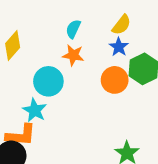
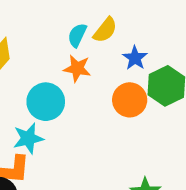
yellow semicircle: (121, 25) -> (105, 30), moved
cyan star: (35, 110) -> (28, 138), turned 30

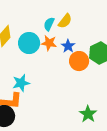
blue star: (135, 58) -> (68, 46), moved
cyan circle: (46, 102) -> (29, 43), moved

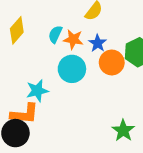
cyan semicircle: (49, 24) -> (55, 34), moved
cyan circle: (29, 43) -> (72, 69), moved

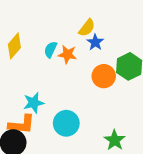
blue star: (98, 43) -> (95, 42), moved
cyan circle: (72, 69) -> (66, 123), moved

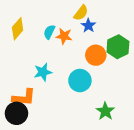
cyan star: (34, 103) -> (43, 72), moved
cyan circle: (66, 123) -> (80, 81), moved

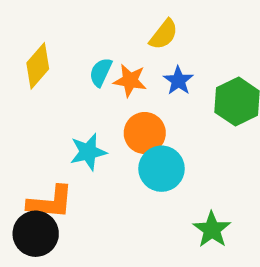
blue star: (88, 26) -> (178, 81), moved
orange circle: (96, 55) -> (145, 133), moved

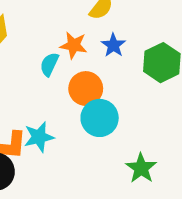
cyan semicircle: (101, 72) -> (49, 64), moved
cyan star: (88, 152) -> (39, 137), moved

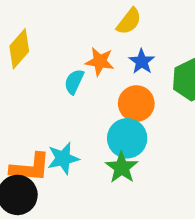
orange circle: (86, 89) -> (136, 104), moved
green star: (141, 168) -> (122, 168), moved

